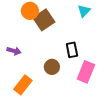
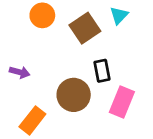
brown square: (44, 20) -> (85, 28), moved
brown circle: (52, 67) -> (74, 95), size x1.5

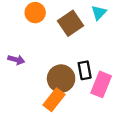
black rectangle: (102, 71) -> (85, 70), moved
orange rectangle: (32, 120) -> (54, 100), moved

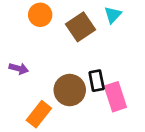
pink rectangle: (101, 84) -> (115, 97), turned -40
orange rectangle: (54, 100) -> (39, 114), moved

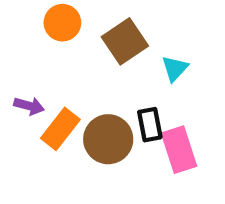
cyan triangle: (113, 15) -> (175, 68), moved
orange rectangle: (39, 114) -> (60, 129), moved

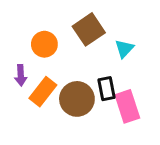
orange circle: (62, 23) -> (44, 44), moved
purple arrow: (29, 106) -> (21, 75), turned 72

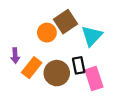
orange circle: (44, 44) -> (47, 33), moved
cyan triangle: (124, 49) -> (92, 36), size x1.5

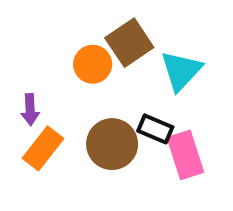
black rectangle: (79, 65) -> (155, 129), turned -56
orange rectangle: (32, 68) -> (43, 148), moved

